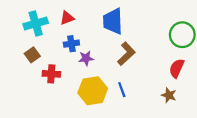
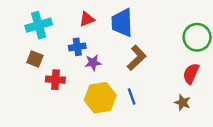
red triangle: (67, 18) -> (87, 19), moved
brown square: (32, 55) -> (35, 59), turned -32

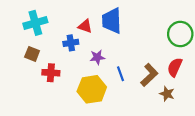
red triangle: (87, 19) -> (85, 26), moved, turned 40
brown L-shape: (137, 58) -> (149, 75), moved
purple star: (93, 63) -> (97, 57), moved
blue line: (132, 97) -> (121, 74), moved

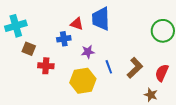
cyan cross: (35, 23) -> (16, 26), moved
red semicircle: (175, 67) -> (162, 73), moved
brown star: (167, 94) -> (151, 95), moved

